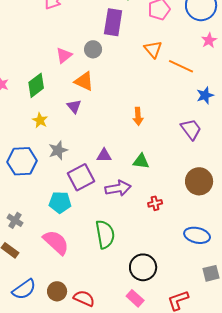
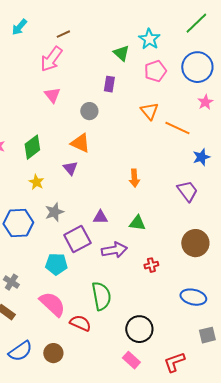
purple rectangle: (113, 22) -> (109, 84), size x0.6
pink triangle: (64, 55) -> (52, 95), moved, turned -30
red semicircle: (84, 298) -> (80, 323), moved

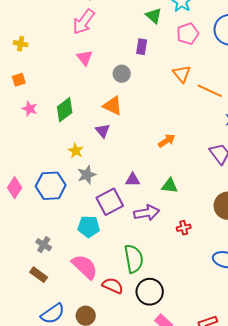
orange arrow: (134, 178) -> (167, 141), turned -120
yellow star: (36, 182) -> (76, 151), moved
black circle: (139, 329) -> (150, 292), moved

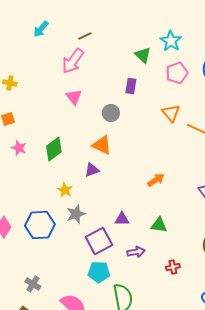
purple triangle: (103, 131) -> (92, 170), turned 49
purple arrow: (147, 213) -> (136, 252), size x0.7
cyan pentagon: (89, 227) -> (99, 272), moved

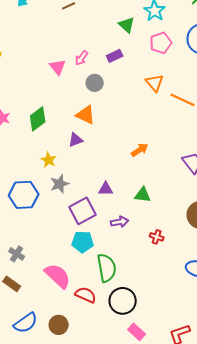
pink arrow: (73, 61) -> (82, 58), moved, size x0.6
purple rectangle: (131, 86) -> (115, 56), turned 56
red cross: (173, 267) -> (157, 237), turned 32

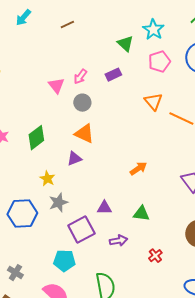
gray circle: (95, 83) -> (82, 103), moved
red cross: (157, 237) -> (155, 256), turned 32
cyan pentagon: (83, 242) -> (64, 261), moved

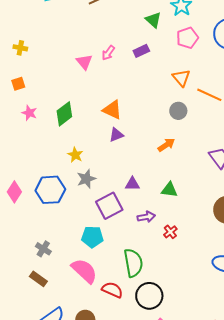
gray circle: (82, 103) -> (178, 111), moved
purple triangle: (74, 159) -> (116, 135), moved
red cross: (155, 256) -> (170, 232), moved

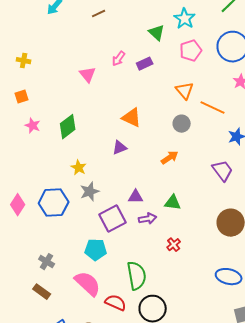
pink arrow: (108, 53) -> (119, 59), moved
orange triangle: (112, 110) -> (132, 118), moved
purple arrow: (146, 217) -> (148, 219), moved

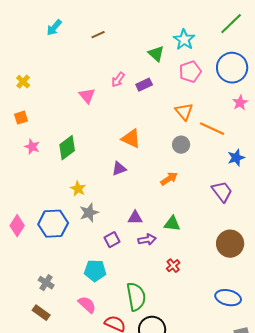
yellow cross: (24, 61) -> (23, 82), turned 32
purple square: (113, 219) -> (112, 240), size x0.6
pink semicircle: (88, 284) -> (87, 305), size x0.7

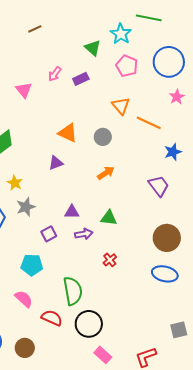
green line: (231, 24) -> (149, 18), moved, turned 55
pink pentagon: (190, 72) -> (127, 66), turned -30
gray circle: (181, 145) -> (103, 137), moved
blue ellipse: (228, 298) -> (165, 274), moved

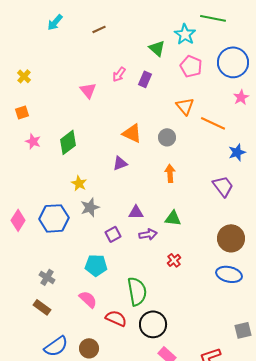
purple rectangle: (81, 79) -> (145, 79), turned -42
orange arrow: (106, 173) -> (170, 173), turned -60

